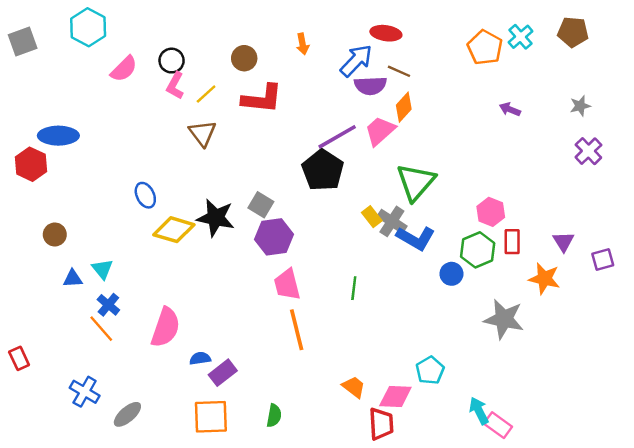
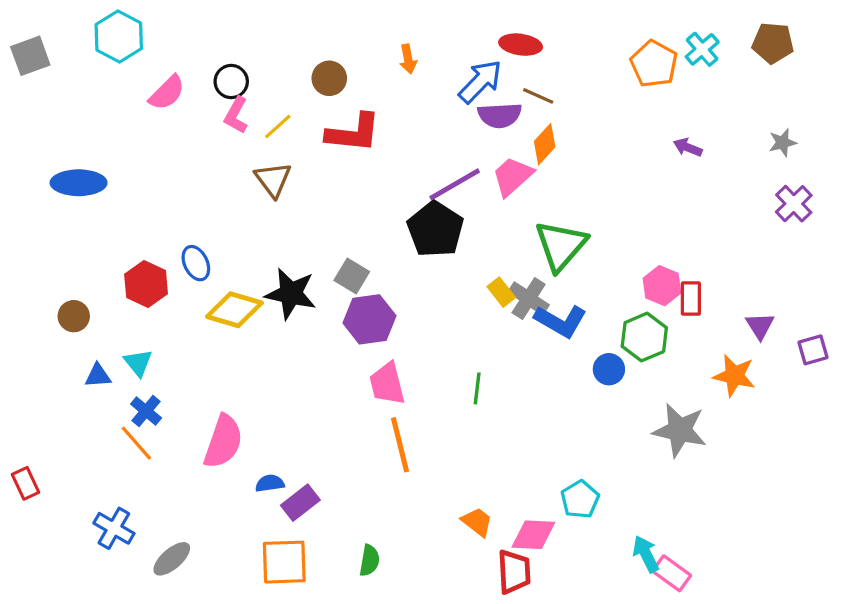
red hexagon: (31, 164) -> (146, 284), moved
red rectangle: (512, 242) -> (691, 298), moved

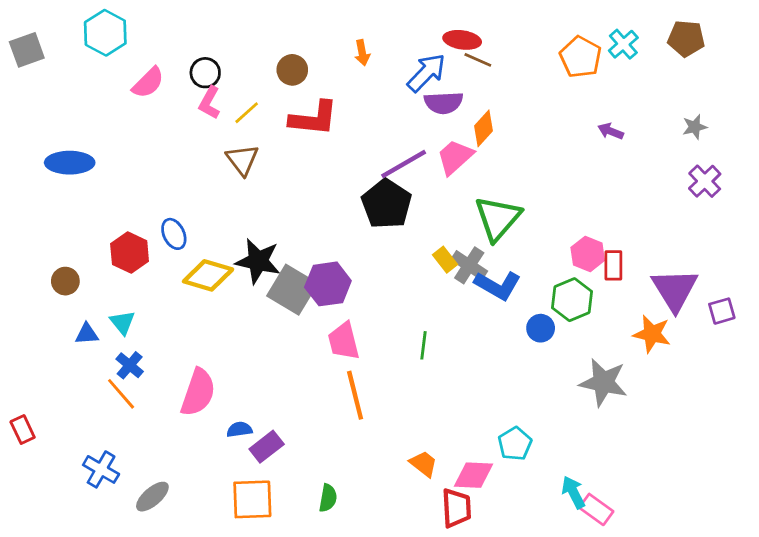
brown line: (538, 96) -> (478, 60), moved
gray square: (352, 276) -> (292, 290), moved, size x1.6
purple triangle: (760, 326) -> (675, 290), size x1.8

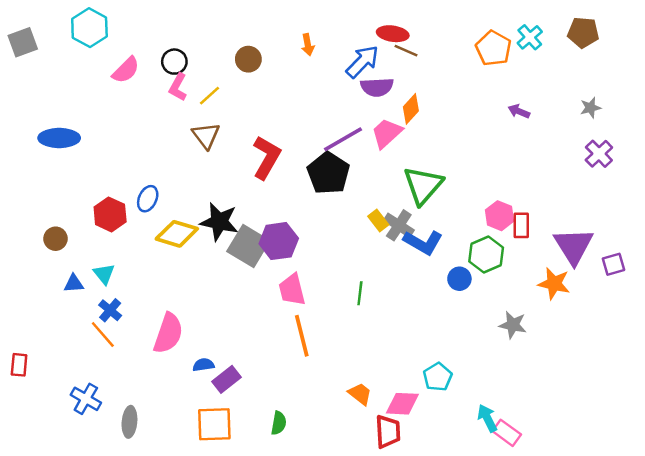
red L-shape: (314, 118) -> (267, 157), moved, turned -66
blue ellipse: (174, 234) -> (148, 199), turned 50
gray star: (603, 382) -> (513, 325), size x0.7
red rectangle: (23, 429) -> (19, 365), turned 30
gray ellipse: (152, 497) -> (129, 422), turned -44

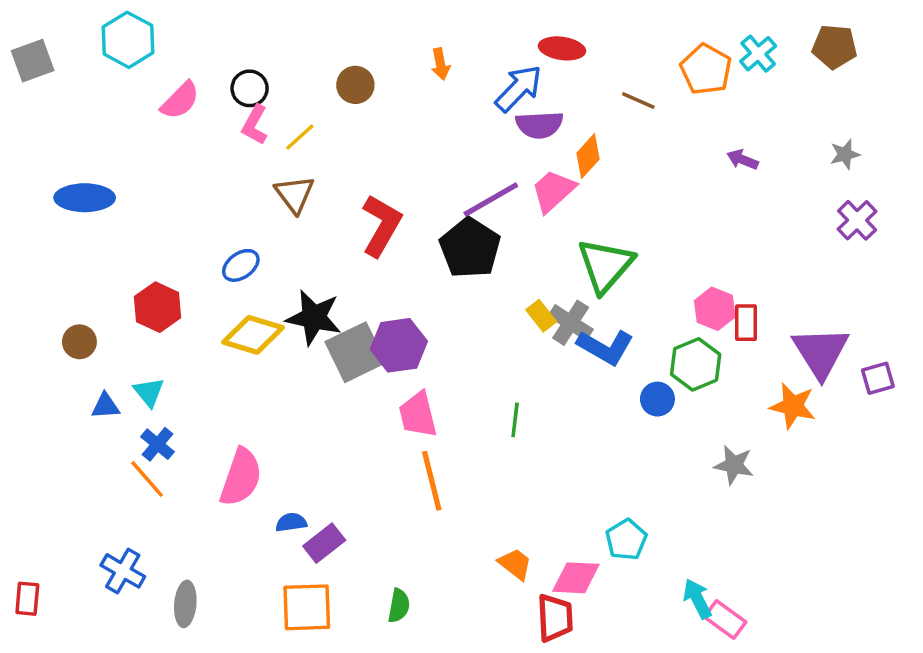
brown line: (406, 51) -> (638, 101), moved
blue ellipse: (148, 199) -> (241, 265), moved, turned 30
gray square: (248, 246) -> (355, 352), turned 33
red rectangle: (19, 365) -> (27, 599), moved

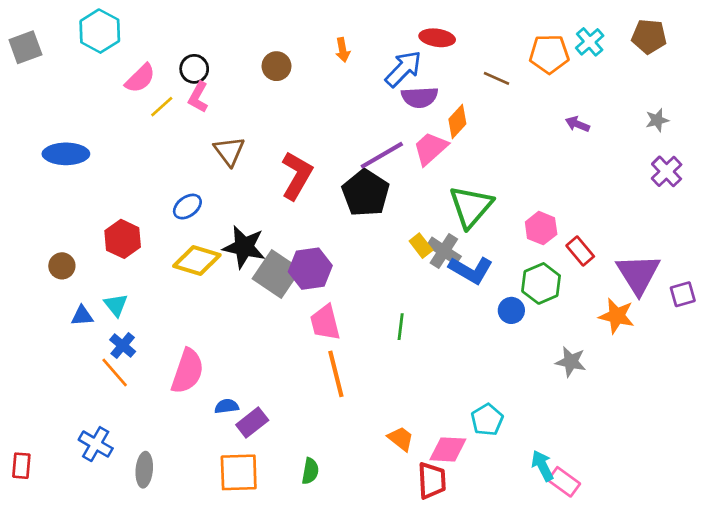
orange pentagon: (706, 69) -> (549, 54), turned -30
yellow line: (300, 137) -> (162, 107), moved
pink hexagon: (715, 309) -> (541, 228), moved
red rectangle: (746, 323) -> (580, 251), turned -40
gray square: (355, 352) -> (277, 274), turned -30

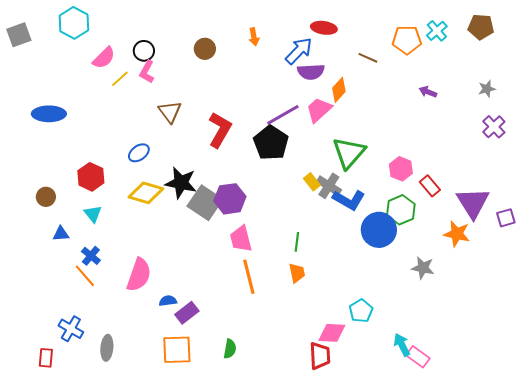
cyan triangle: (116, 305) -> (93, 214), moved
blue circle: (511, 310) -> (379, 230), size x1.8
orange trapezoid: (401, 439) -> (297, 273), moved, turned 40
red rectangle: (21, 466) -> (46, 358), moved

